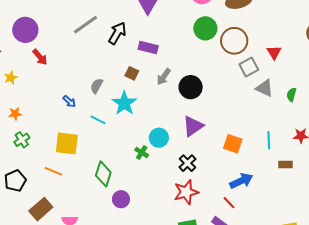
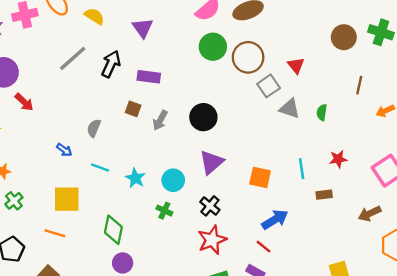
gray arrow: (164, 77) -> (160, 120), moved
cyan star: (124, 103) -> (135, 178), moved, size x0.7
green cross: (142, 152) -> (164, 211), moved
purple circle: (121, 199) -> (123, 263), moved

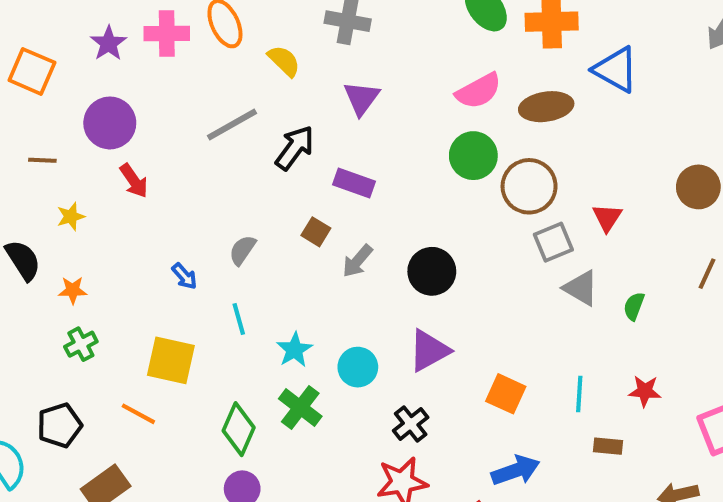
cyan line: (100, 167) -> (239, 319), turned 42
green cross: (164, 211) -> (300, 408), moved, size x1.5

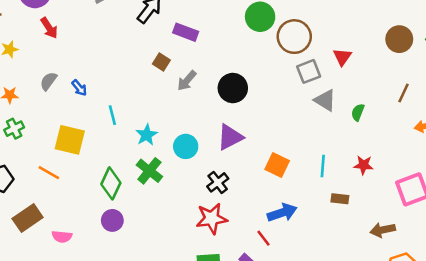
gray semicircle: (242, 250) -> (48, 81), moved

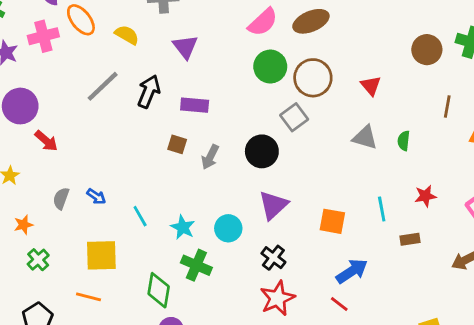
gray square: (309, 71) -> (294, 117), moved

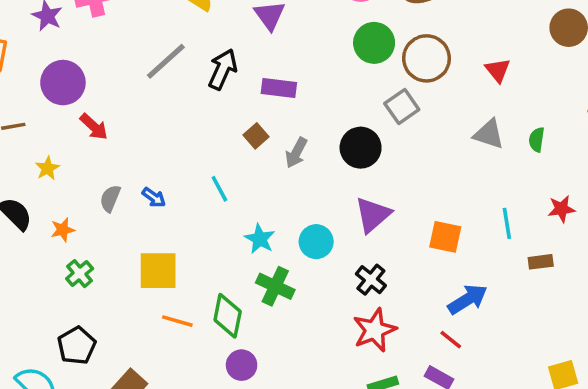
brown square: (177, 144) -> (256, 136), turned 30
cyan line: (140, 216) -> (219, 189), moved
orange line: (89, 297) -> (177, 321), moved

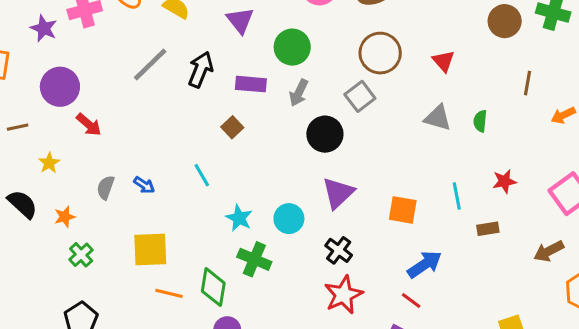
green circle: (374, 43) -> (292, 47), moved
gray arrow: (296, 153) -> (299, 93), moved

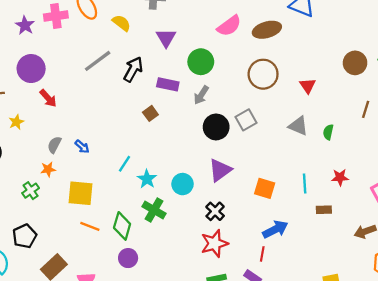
gray square: (360, 96) -> (246, 120), moved
cyan line: (202, 175) -> (125, 164), moved, turned 56
orange star: (65, 217) -> (48, 169), moved
red line: (411, 301) -> (262, 254), turned 56

